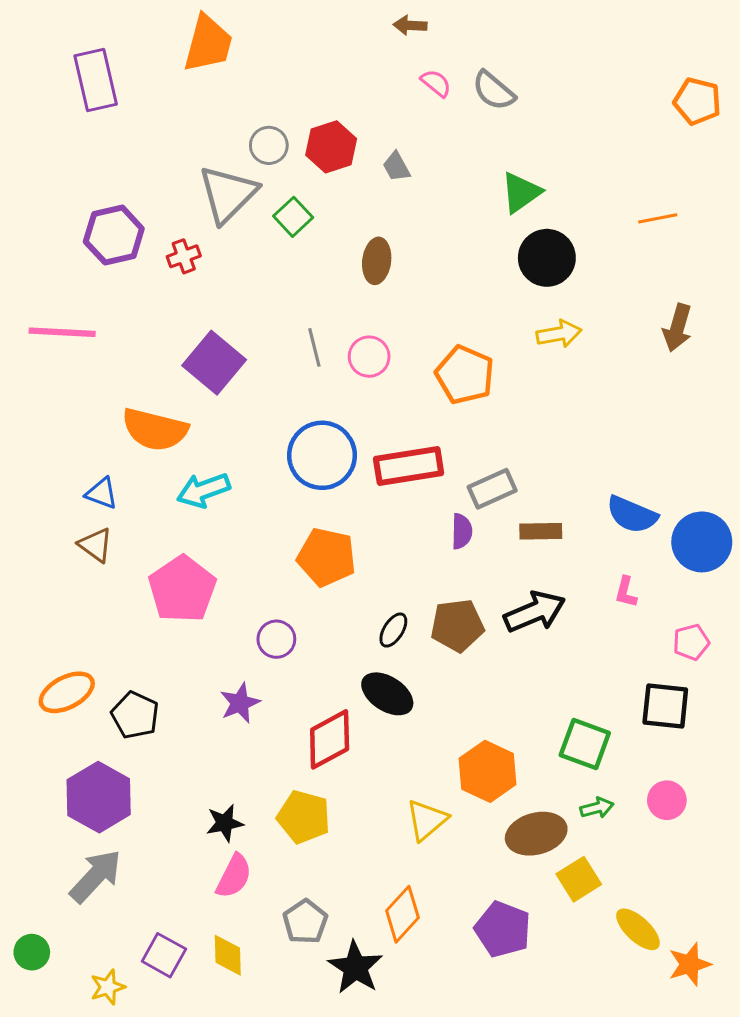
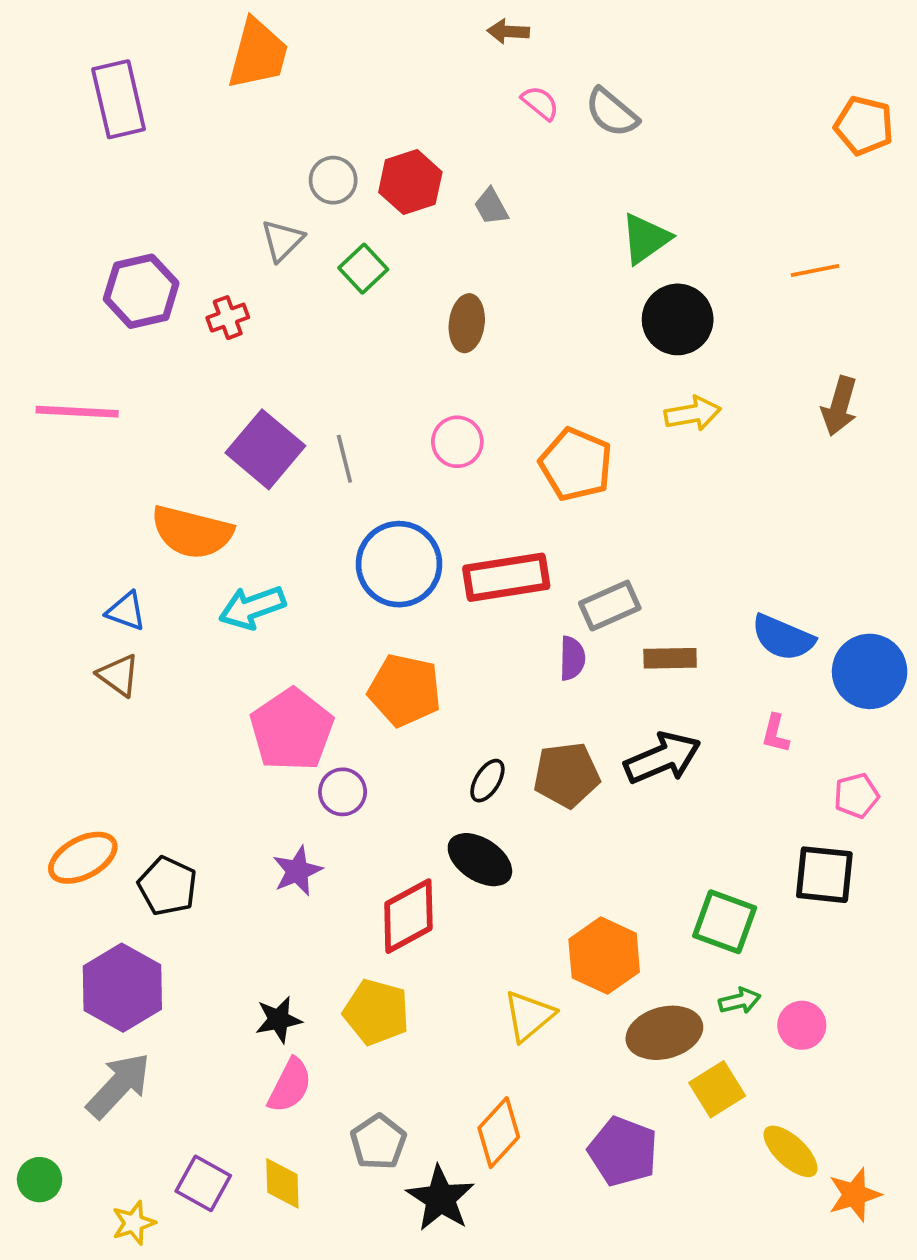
gray triangle: (228, 194) -> (282, 240), size x0.6
gray line: (314, 347) -> (344, 459), moved
pink pentagon: (182, 589) -> (292, 730), moved
pink circle: (667, 800) -> (802, 1025), moved

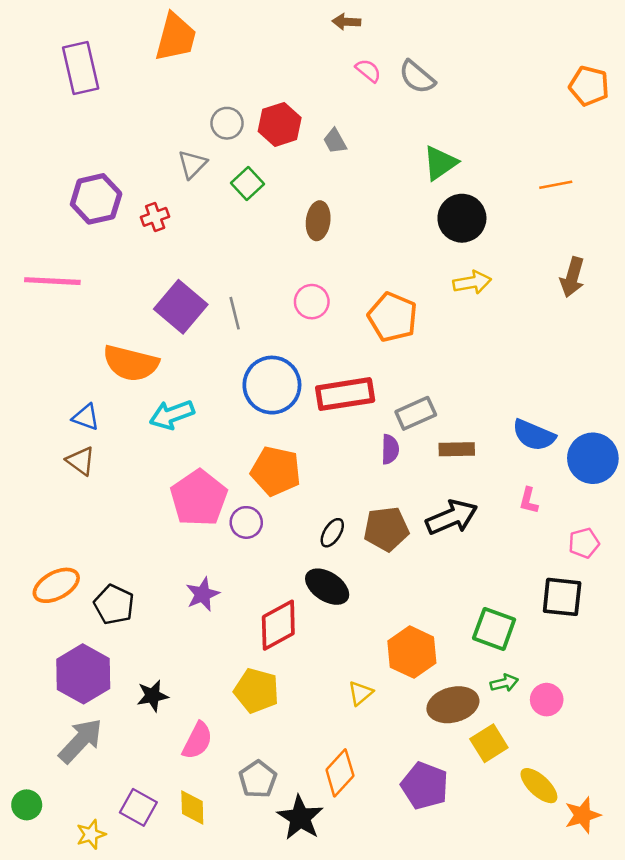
purple circle: (343, 792) -> (246, 522), moved
yellow triangle: (529, 1016) -> (361, 693), size x0.7
black star: (279, 1020) -> (153, 696), moved

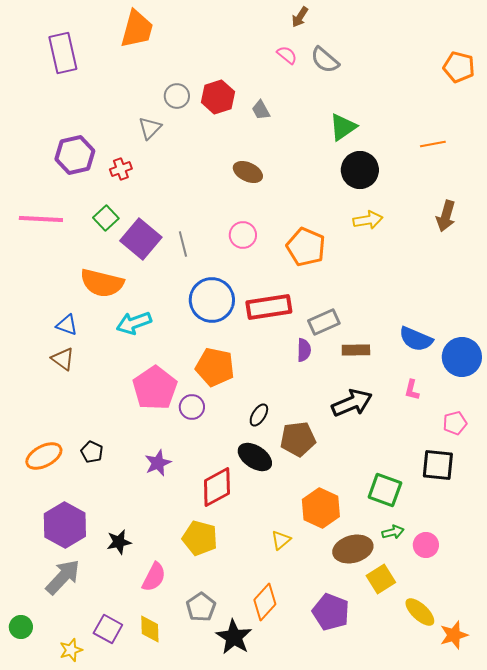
brown arrow: (346, 22) -> (300, 17), moved, turned -60
green square: (248, 184) -> (106, 218), moved
brown ellipse: (318, 221) -> (248, 172), turned -72
brown pentagon: (386, 529) -> (298, 439), moved
black pentagon: (114, 605) -> (92, 452), moved, size x0.7

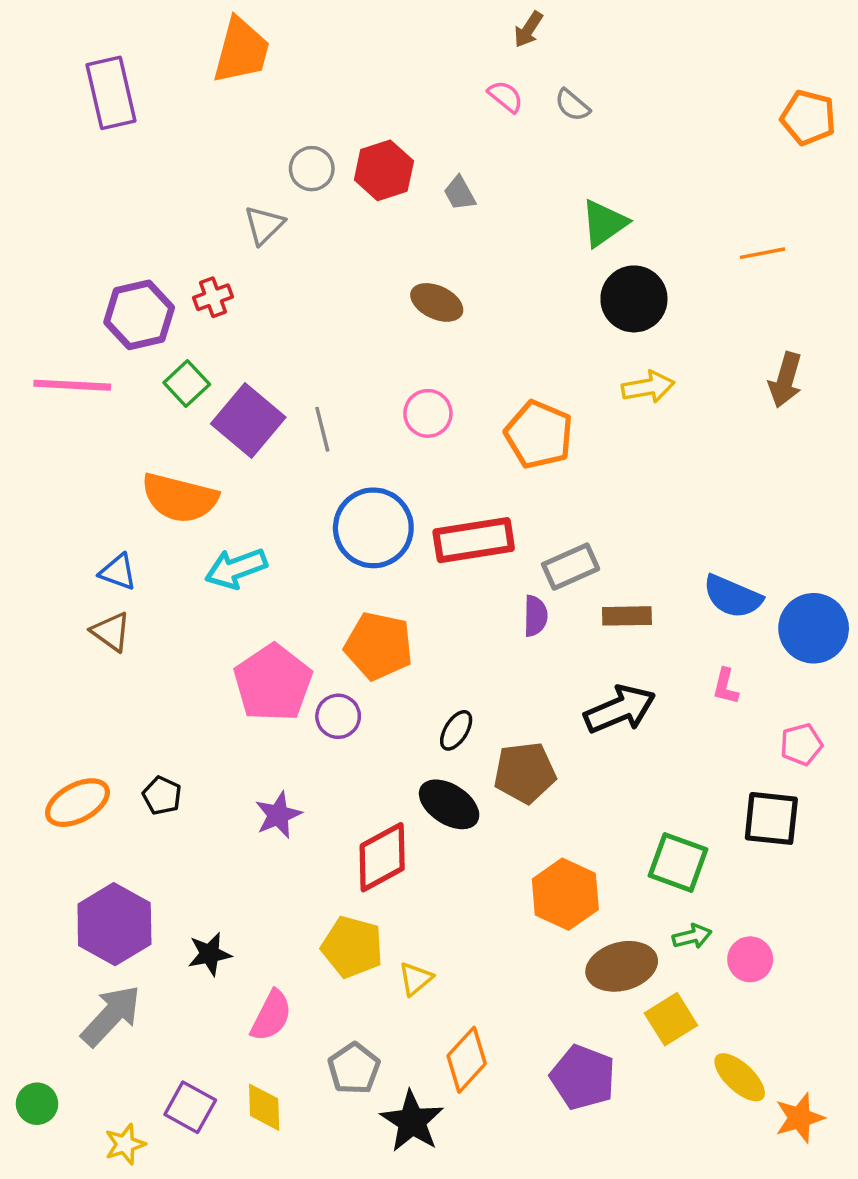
gray semicircle: (325, 60) -> (572, 105), size x0.7
purple hexagon: (75, 155) -> (139, 315), moved
yellow triangle: (281, 540) -> (416, 979), moved

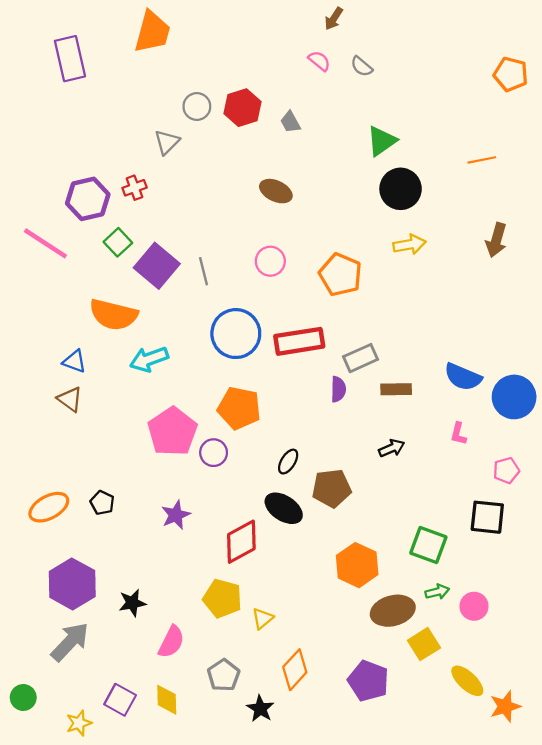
pink line: (72, 385) -> (45, 243), turned 30
black arrow: (620, 709) -> (392, 448), size x0.6
black star: (412, 1121) -> (260, 709), size x0.7

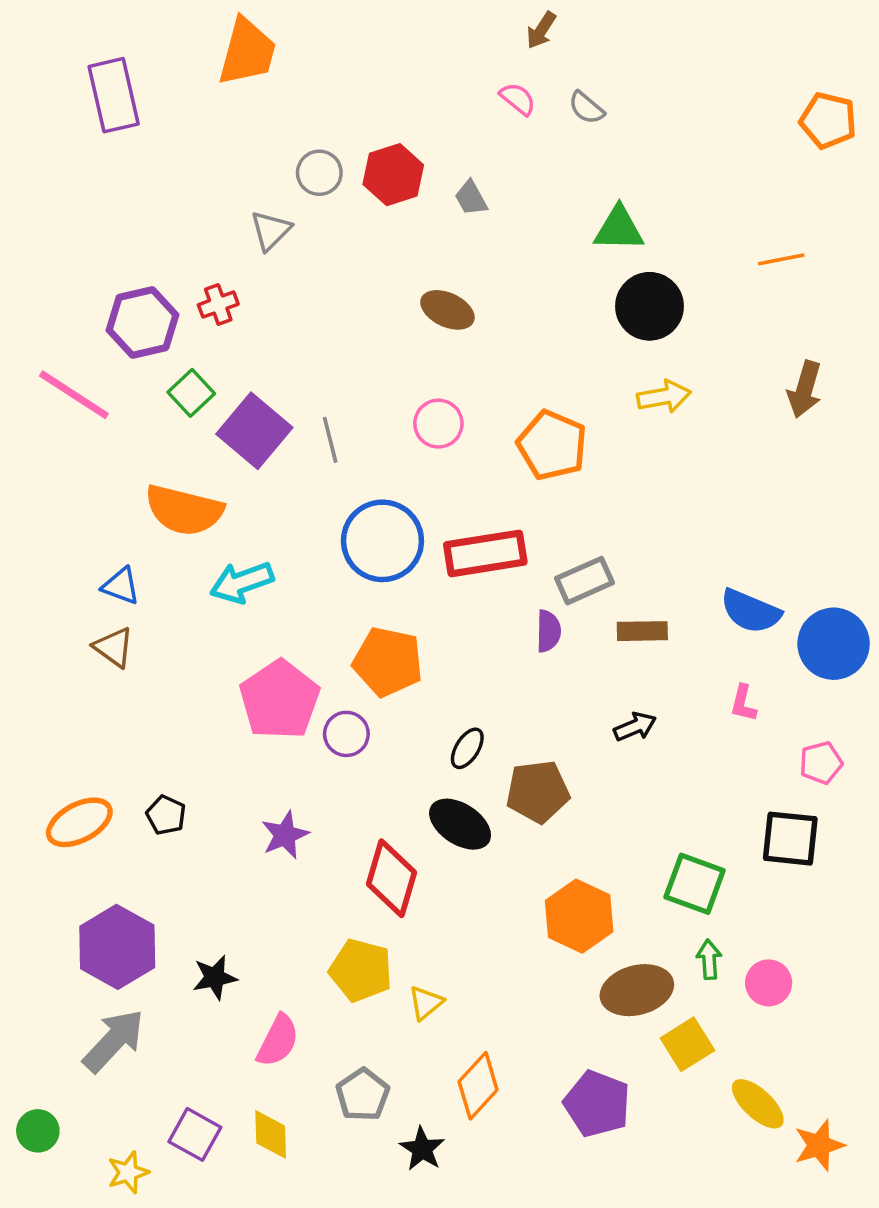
green triangle: (382, 141) -> (619, 229), turned 36
red diamond: (241, 542) -> (391, 878), turned -45
green arrow: (437, 592) -> (709, 959), turned -80

